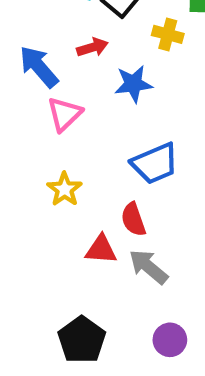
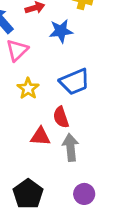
yellow star: (65, 189) -> (28, 89), moved
gray arrow: (148, 267) -> (70, 147), turned 44

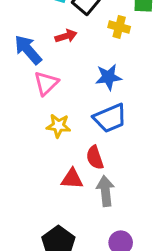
blue star: (61, 31) -> (108, 77), moved
yellow star: (28, 89) -> (58, 126), turned -30

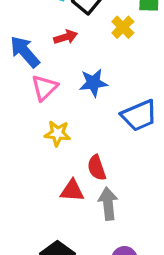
yellow cross: (119, 27) -> (123, 27), turned 30
blue star: (108, 77) -> (93, 83), moved
blue trapezoid: (110, 118) -> (139, 115), moved

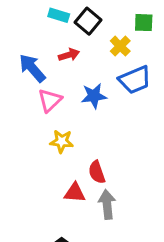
blue trapezoid: (139, 115) -> (135, 80), moved

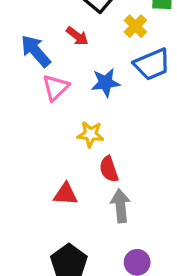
red arrow: (69, 55) -> (77, 36), turned 54
yellow star: (62, 141) -> (91, 134), moved
red triangle: (75, 193) -> (66, 194), moved

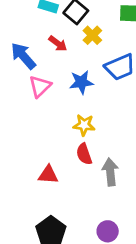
yellow cross: (135, 26) -> (92, 35), moved
yellow star: (91, 134) -> (84, 125), moved
gray arrow: (120, 206) -> (110, 172), moved

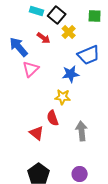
blue star: (81, 82) -> (71, 74), moved
red semicircle: (84, 154) -> (53, 118), moved
red triangle: (48, 175) -> (37, 133), turned 35

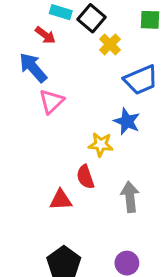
red arrow: (44, 38) -> (45, 35), moved
blue star: (71, 74) -> (127, 121), moved, turned 30
red triangle: (37, 133) -> (61, 200), turned -42

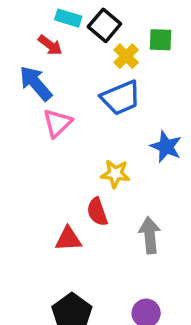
green square: (150, 20) -> (161, 40), moved
blue trapezoid: (141, 80) -> (121, 98), moved
blue star: (127, 121) -> (166, 147), moved

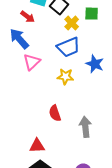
blue star: (166, 147) -> (95, 64), moved
yellow star: (115, 174) -> (65, 77), moved
red triangle: (68, 239) -> (37, 146), moved

